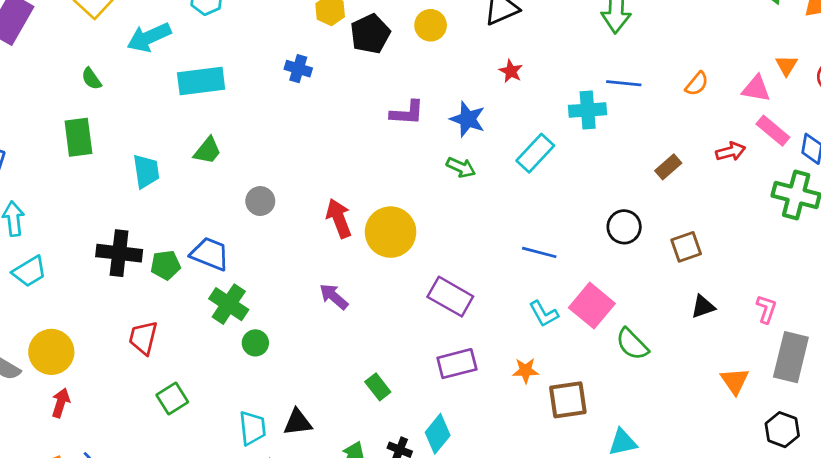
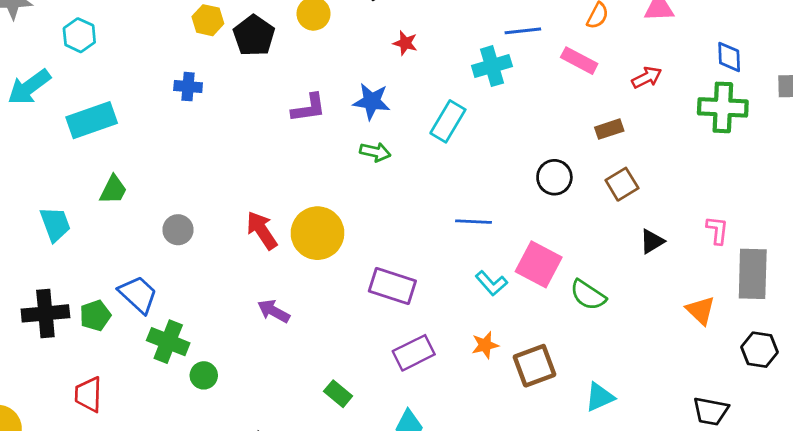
pink rectangle: (773, 131) -> (579, 61), moved
brown rectangle: (668, 167) -> (609, 129), moved, turned 35
blue trapezoid: (210, 254) -> (138, 294), turned 33

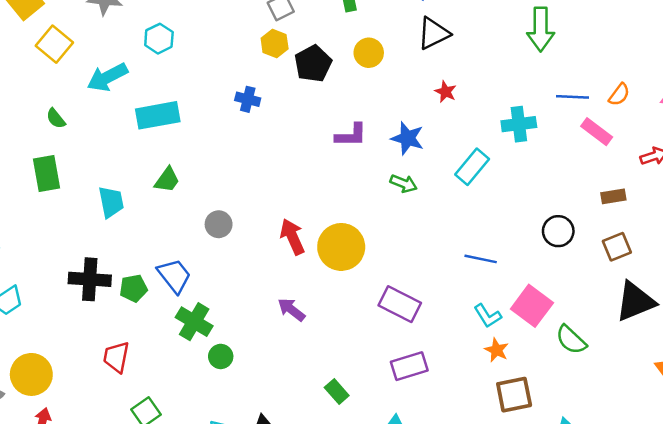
blue line: (523, 31) -> (572, 97), moved
black triangle: (652, 241) -> (635, 302), size x1.8
orange star: (485, 345) -> (497, 350), moved, turned 30

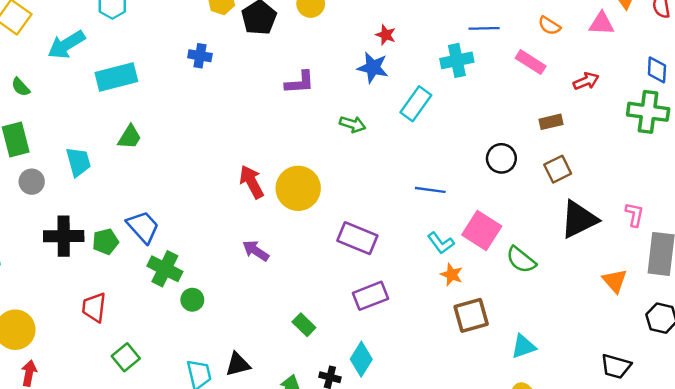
orange semicircle: (619, 95) -> (549, 26), turned 90
blue line: (572, 97) -> (484, 28), moved
blue star: (408, 138) -> (373, 68), moved
gray circle: (219, 224) -> (32, 182), moved

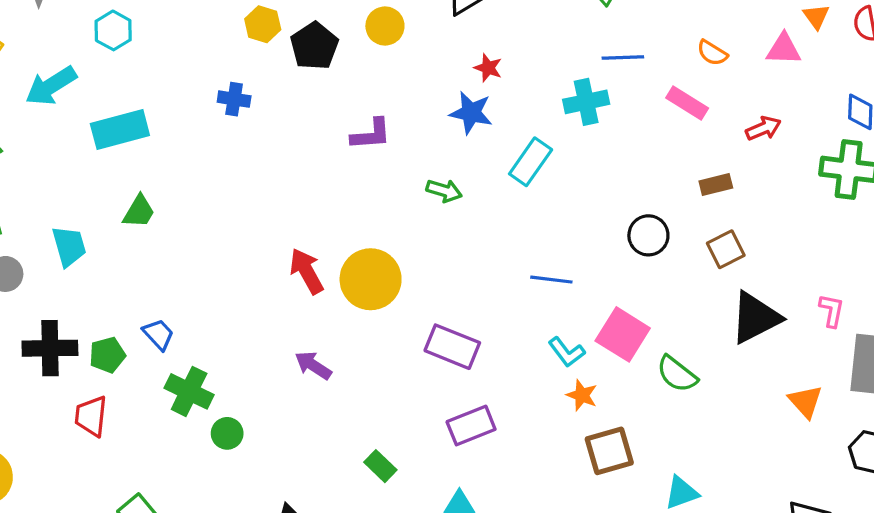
blue trapezoid: (143, 227) -> (158, 334), size x0.7
red trapezoid: (94, 307) -> (91, 416), moved

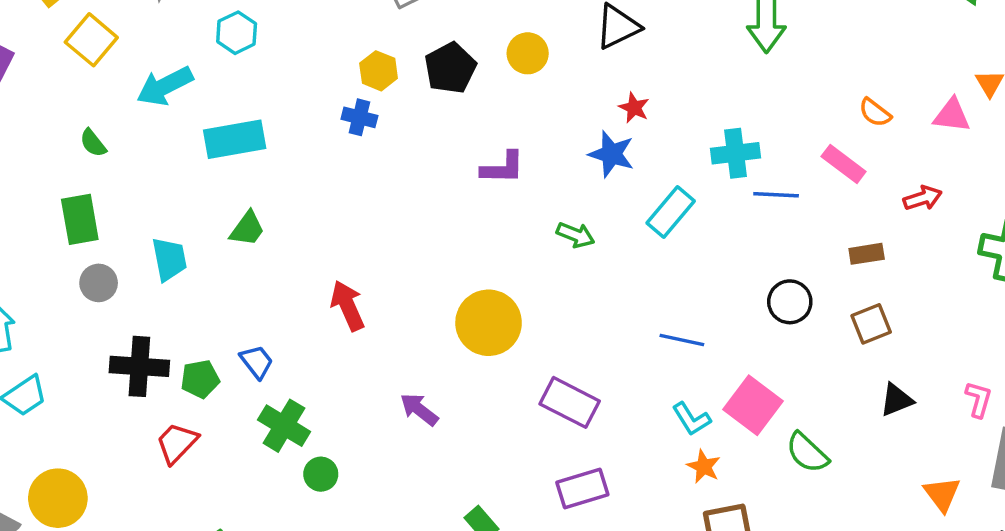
yellow hexagon: (263, 24) -> (379, 71), moved
blue line: (623, 58) -> (776, 195), moved
red arrow: (307, 271) -> (348, 306), moved
black triangle: (755, 318) -> (896, 400), size x0.6
red trapezoid: (91, 416) -> (177, 443), turned 33

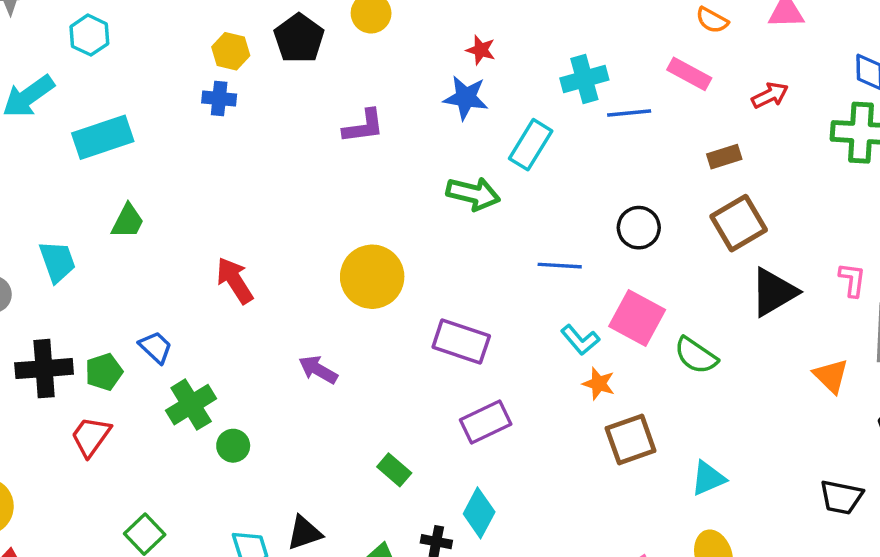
green arrow: (575, 235) -> (473, 194), moved, size x1.4
black circle: (790, 302) -> (639, 228), moved
brown square: (871, 324) -> (739, 223), size x1.4
black triangle: (896, 400) -> (774, 292), size x1.5
green cross: (284, 426) -> (191, 405), turned 36

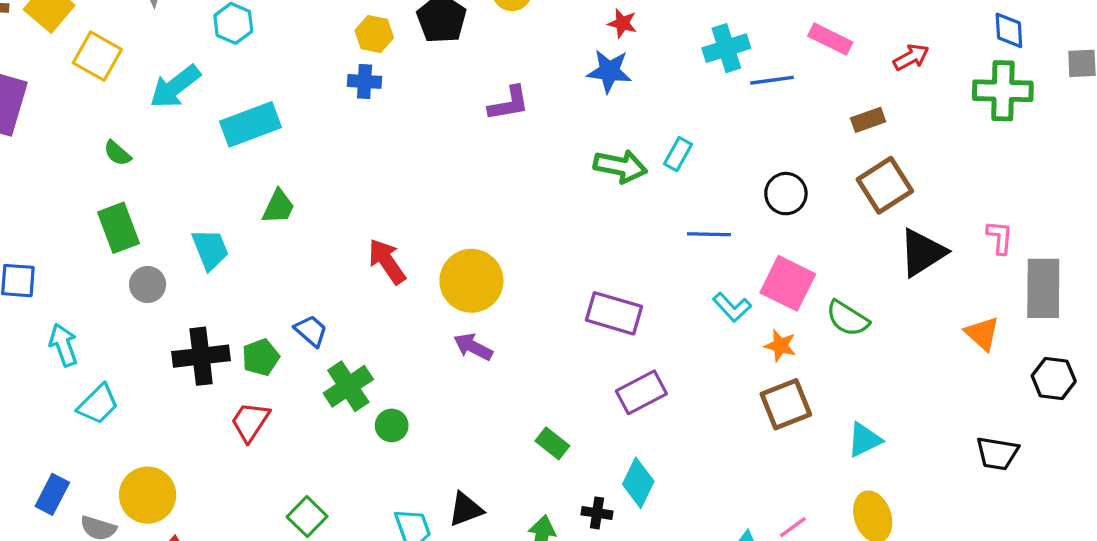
cyan rectangle: (531, 145) -> (678, 154), moved, size x0.7
yellow circle: (372, 277) -> (471, 281), moved
orange star: (599, 384) -> (780, 346), moved

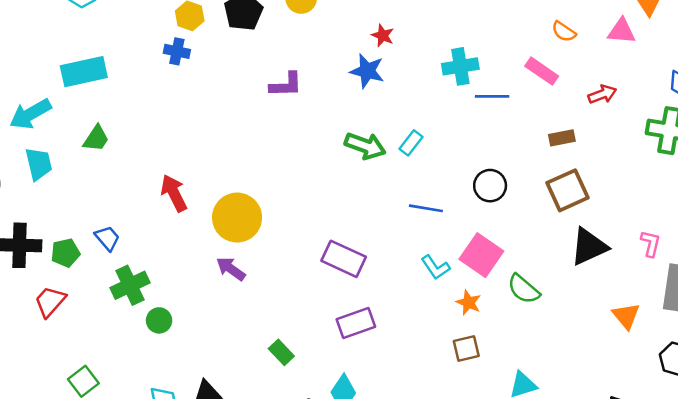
cyan arrow: (175, 87) -> (30, 114), moved
brown square: (786, 404) -> (466, 348), size x0.7

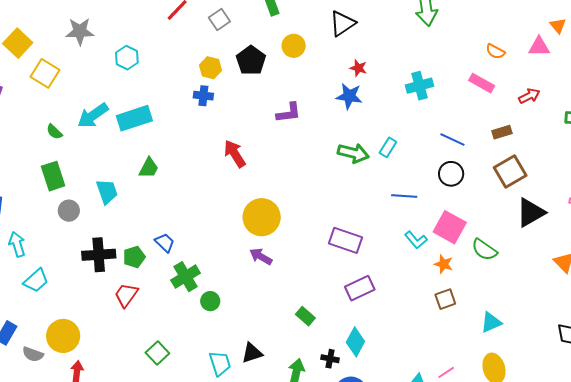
blue line: (492, 96) -> (452, 139), moved, turned 30
cyan arrow: (30, 114) -> (93, 116), moved
red arrow: (174, 193) -> (235, 154), moved

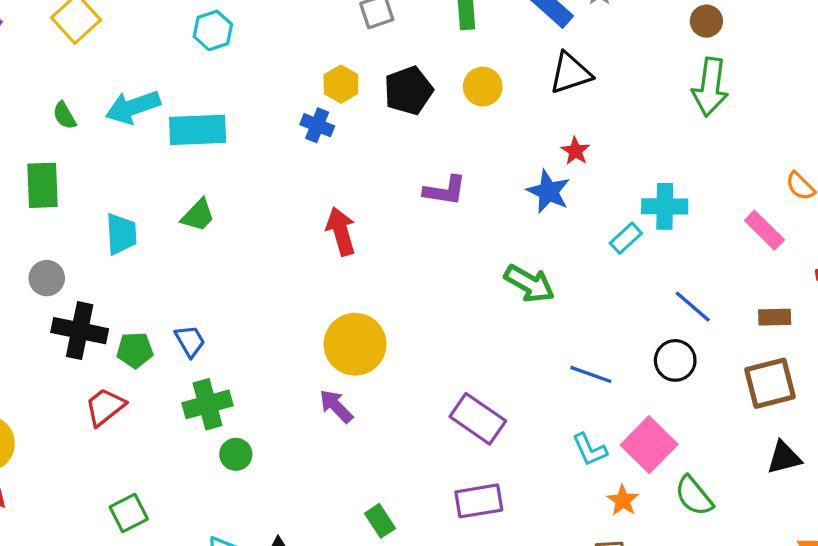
cyan rectangle: (388, 147) -> (626, 238), moved
gray circle: (69, 211) -> (47, 278), moved
black triangle: (531, 213) -> (784, 458), size x0.7

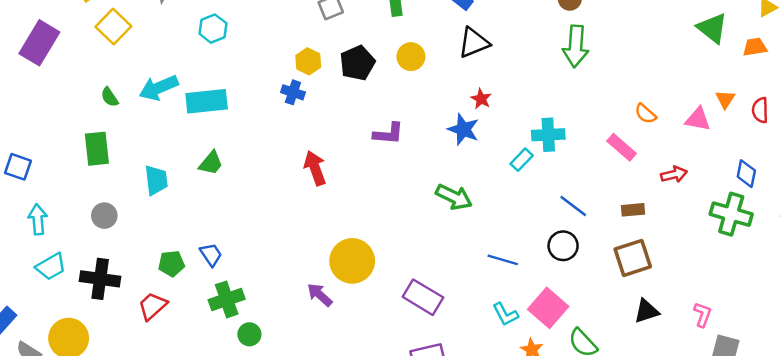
black cross: (80, 331) -> (100, 279), moved
yellow circle: (355, 344) -> (352, 261), moved

